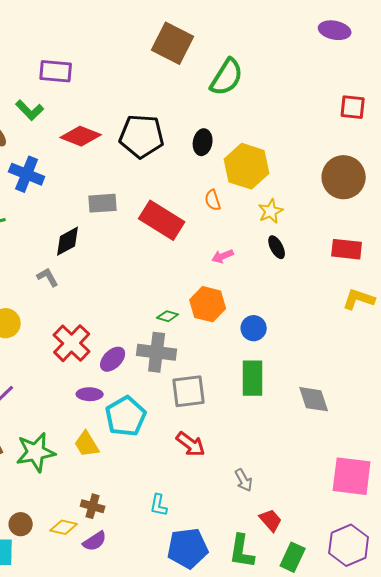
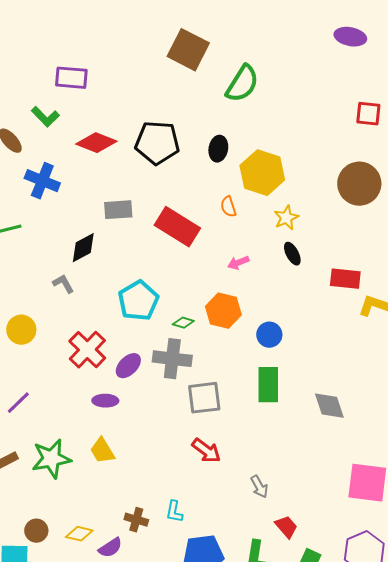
red rectangle: (347, 249) -> (345, 279), moved
cyan pentagon: (126, 416) -> (138, 301), moved
brown cross: (93, 506) -> (136, 520), moved

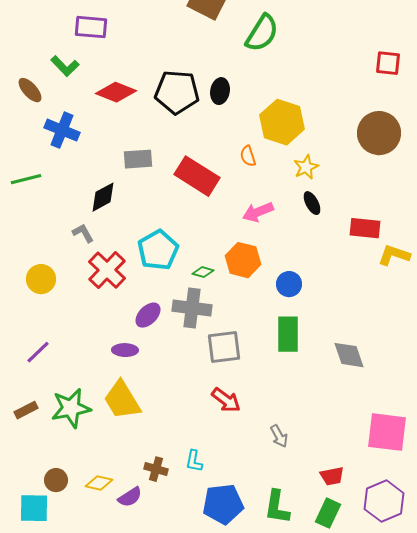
black ellipse: (218, 149) -> (220, 91), moved
pink arrow: (238, 263) -> (258, 212), size x1.4
red cross: (87, 350) -> (107, 270), moved
yellow trapezoid: (102, 451) -> (122, 400), size x1.5
red trapezoid: (286, 527) -> (332, 476), moved, turned 120

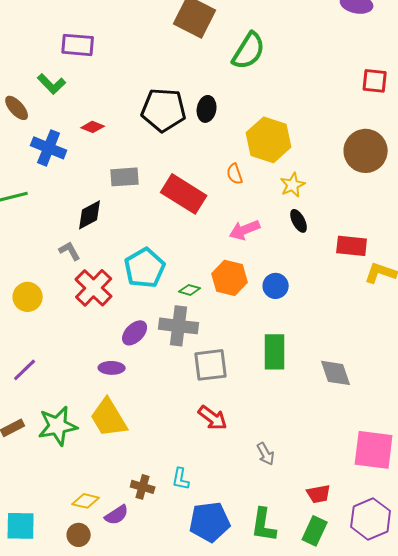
red diamond: (116, 92) -> (93, 127), moved, size x0.6
blue circle: (289, 284) -> (276, 286), moved
brown circle: (56, 480) -> (79, 535), moved

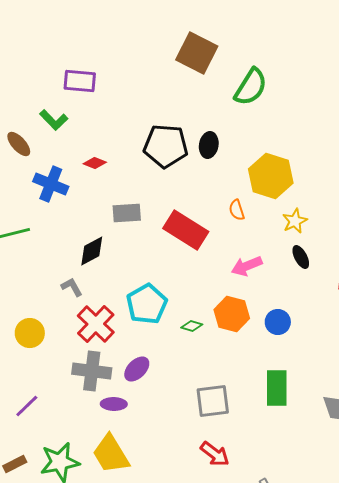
gray cross: (179, 326) -> (92, 371), moved

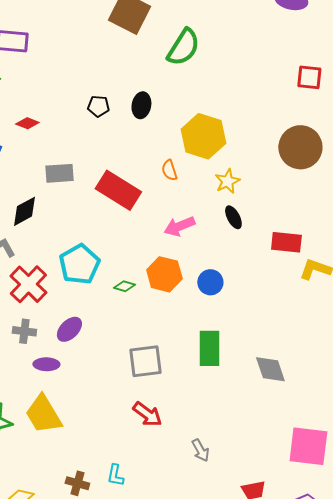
black pentagon: (166, 146) -> (98, 106), size x0.5
gray cross: (92, 371) -> (24, 331), size x0.6

